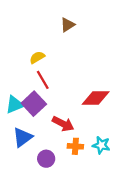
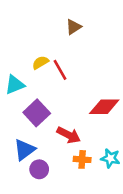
red line: (43, 80) -> (60, 70), moved
cyan triangle: (15, 105) -> (15, 85), moved
purple circle: (46, 159) -> (39, 169), moved

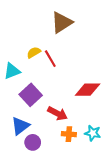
brown triangle: (74, 27) -> (62, 22), size x1.6

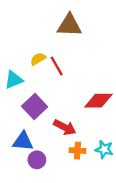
brown triangle: (62, 22) -> (69, 25), turned 35
blue triangle: (20, 126) -> (23, 141), turned 42

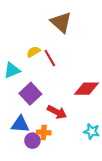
brown triangle: (69, 25) -> (61, 22), turned 40
orange cross: (77, 151) -> (44, 132), moved

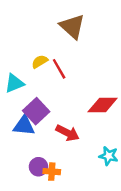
blue triangle: (20, 124) -> (24, 126), moved
orange cross: (44, 132) -> (52, 172), moved

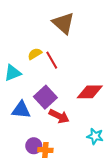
purple square: (36, 111) -> (45, 97), moved

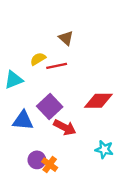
brown triangle: (63, 23) -> (66, 38), moved, size x0.6
red line: (52, 60) -> (57, 66), turned -72
orange cross: (45, 150) -> (50, 165), turned 32

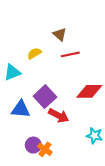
red line: (57, 66) -> (70, 54), moved

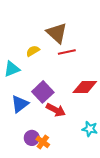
brown triangle: (60, 34) -> (57, 33), size x1.6
blue triangle: (21, 109) -> (20, 104), turned -42

